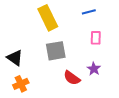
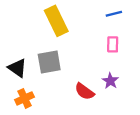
blue line: (89, 12) -> (114, 14), moved
gray square: (56, 51) -> (49, 62), moved

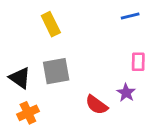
yellow rectangle: (56, 21) -> (51, 24), moved, size x0.7
pink rectangle: (113, 44) -> (138, 62), moved

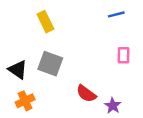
gray square: (56, 71) -> (50, 64), turned 30
purple star: (126, 93) -> (113, 106), moved

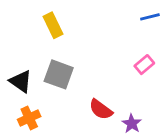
blue line: (116, 14) -> (150, 17), moved
pink rectangle: (123, 55) -> (144, 65), turned 49

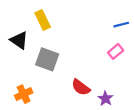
blue line: (150, 17) -> (121, 25), moved
black triangle: (21, 81) -> (19, 40), moved

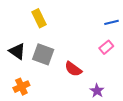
black triangle: (19, 40) -> (17, 51), moved
red semicircle: (81, 87) -> (73, 69), moved

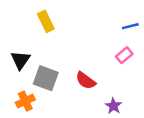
black triangle: (17, 51) -> (20, 60), turned 30
gray square: (43, 54) -> (46, 78), moved

